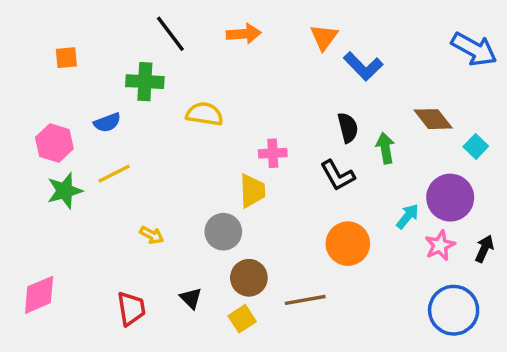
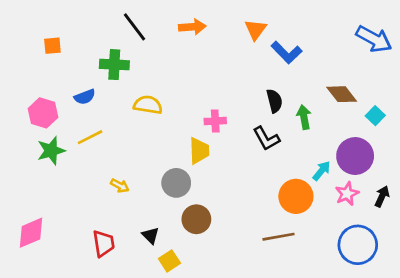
yellow semicircle: (205, 114) -> (148, 105), moved
orange circle: (348, 244) -> (296, 196), moved
brown line: (305, 300) -> (278, 237), moved
yellow square: (242, 319) -> (169, 261), moved

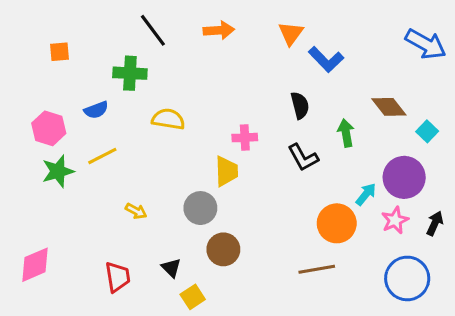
black semicircle: (274, 101) -> (300, 105), moved

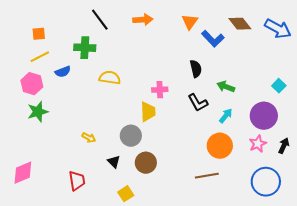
brown diamond: (389, 107) -> (240, 24), moved
green arrow: (346, 133) -> (226, 87), turned -60
yellow line: (102, 156) -> (40, 57), moved
cyan arrow: (366, 194) -> (226, 116), moved
black triangle: (171, 268) -> (114, 162), moved

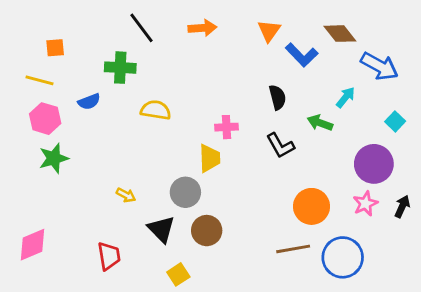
blue arrow: (278, 29) -> (380, 66), moved
yellow line: (40, 57) -> (40, 80), moved, turned 42
cyan arrow: (226, 116) -> (346, 97), moved
black triangle: (114, 162) -> (161, 229), size x1.5
blue circle: (266, 182) -> (343, 257), moved

